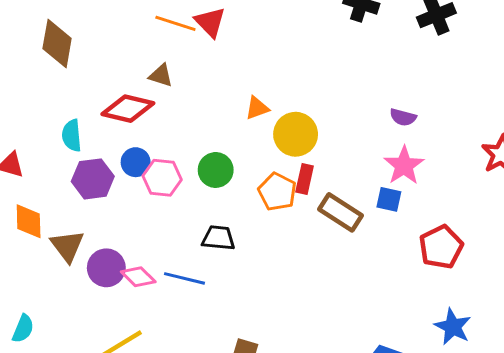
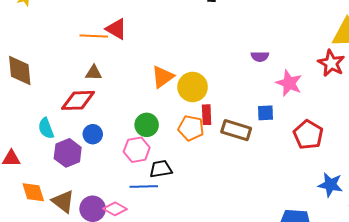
orange triangle: (257, 108) -> (163, 77), size x1.4
pink star: (404, 165) -> (289, 83), moved
pink hexagon: (162, 178) -> (137, 150), moved
blue line: (184, 278) -> (144, 187), moved

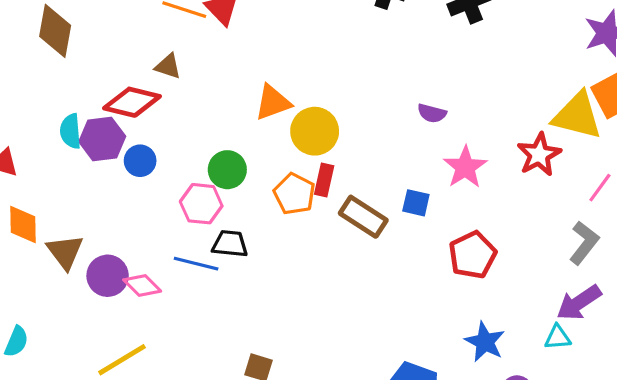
purple hexagon: (68, 153) -> (102, 139), moved

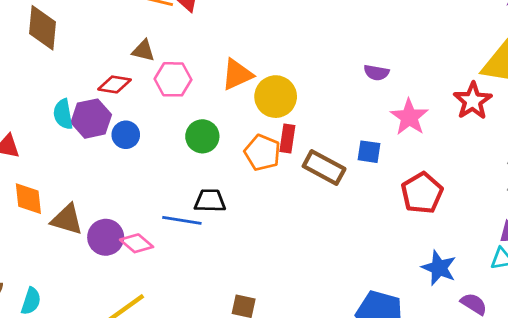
red diamond: (132, 102) -> (114, 84), size x0.7
pink hexagon: (201, 204) -> (173, 79), moved
brown triangle: (65, 252) -> (67, 219), turned -32

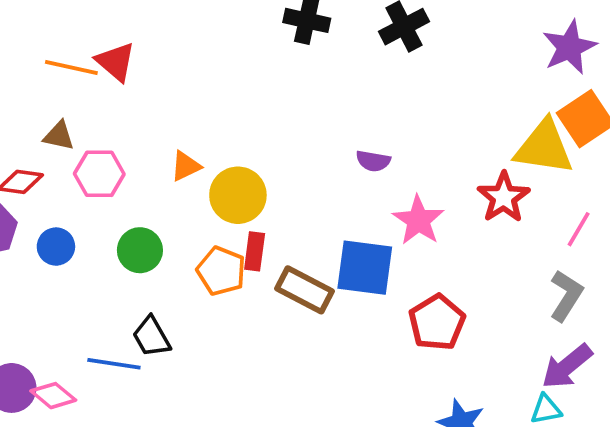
orange triangle: (237, 74) -> (186, 166), size x0.7
blue circle: (126, 135) -> (56, 247), moved
blue square: (369, 152) -> (365, 268), size x1.8
black trapezoid: (210, 201) -> (151, 337), turned -120

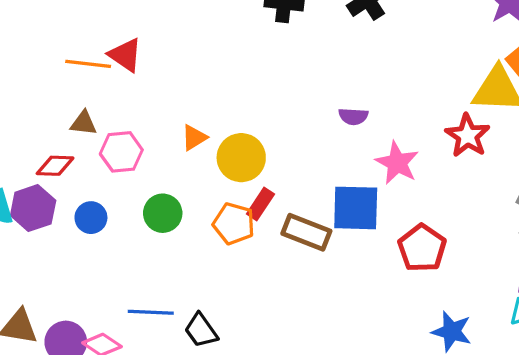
red rectangle: (255, 251) -> (260, 204), turned 32
black trapezoid: (151, 337) -> (201, 330), moved

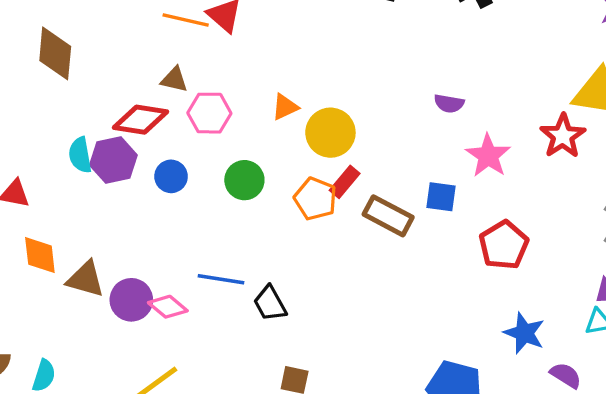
red diamond: (55, 166) -> (140, 120), size x1.4
blue square: (356, 208) -> (441, 197), size x0.6

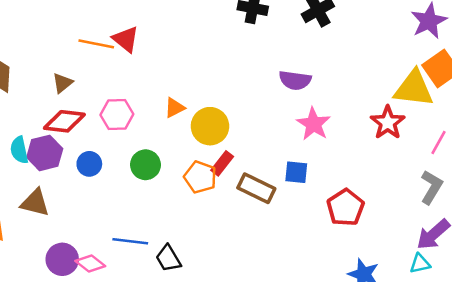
brown triangle: (174, 80) -> (62, 83), moved, turned -50
purple semicircle: (449, 103) -> (295, 80), moved, size x1.4
pink star: (488, 156) -> (314, 124), moved
brown triangle: (86, 279) -> (35, 203), moved

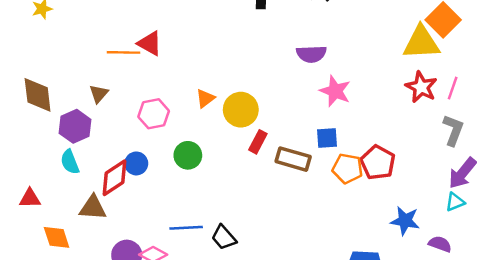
red diamond: (64, 121) -> (114, 178), moved, turned -30
red star: (388, 123) -> (421, 87), moved
purple hexagon: (45, 153) -> (75, 126), moved
orange pentagon: (200, 177) -> (347, 168), moved

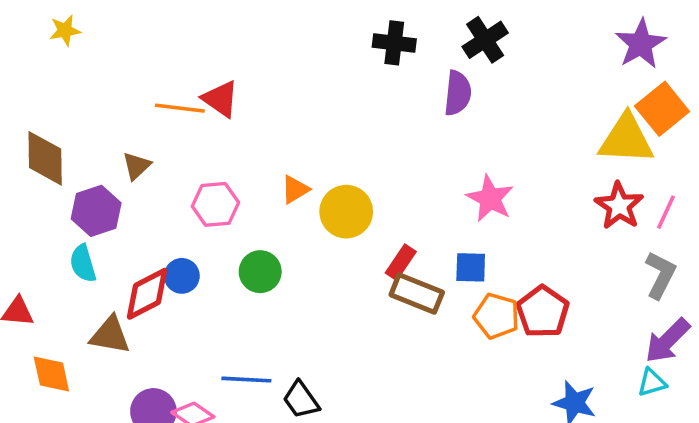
purple semicircle: (311, 54) -> (458, 93), moved, turned -88
red rectangle: (258, 142) -> (401, 262), moved

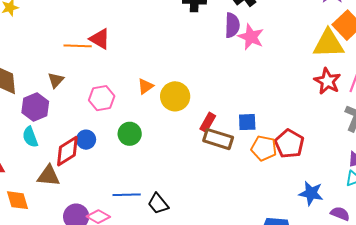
pink star: (490, 198) -> (251, 37), moved

